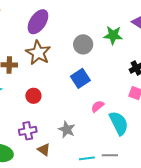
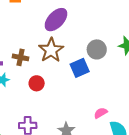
blue square: (80, 78) -> (80, 68), moved
red circle: (33, 96) -> (37, 83), moved

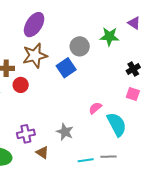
brown star: (51, 50) -> (35, 56), turned 30
red circle: (37, 83) -> (21, 85), moved

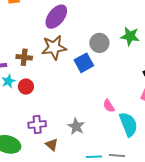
red circle: (21, 85) -> (26, 87), moved
pink semicircle: (95, 108) -> (109, 106), turned -88

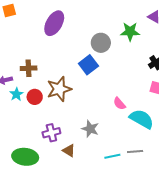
brown star: (54, 48) -> (59, 89), moved
cyan semicircle: (128, 124) -> (142, 119), turned -30

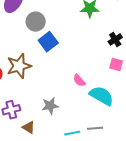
gray circle: (101, 43) -> (36, 22), moved
gray star: (90, 129) -> (50, 106), turned -30

